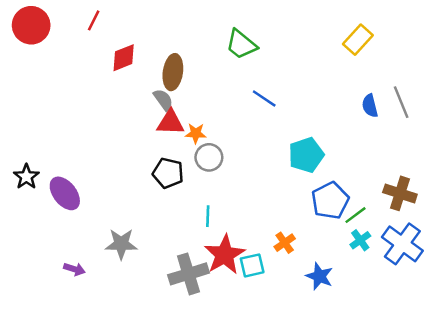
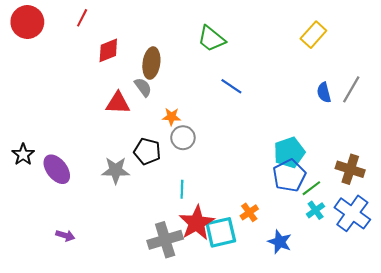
gray line: (401, 102) -> (351, 89), turned 52
red triangle: (170, 123) -> (118, 103), moved
cyan pentagon: (306, 155) -> (289, 152), moved
gray star: (121, 244) -> (116, 170), moved
cyan square: (252, 265) -> (221, 232), size x1.4

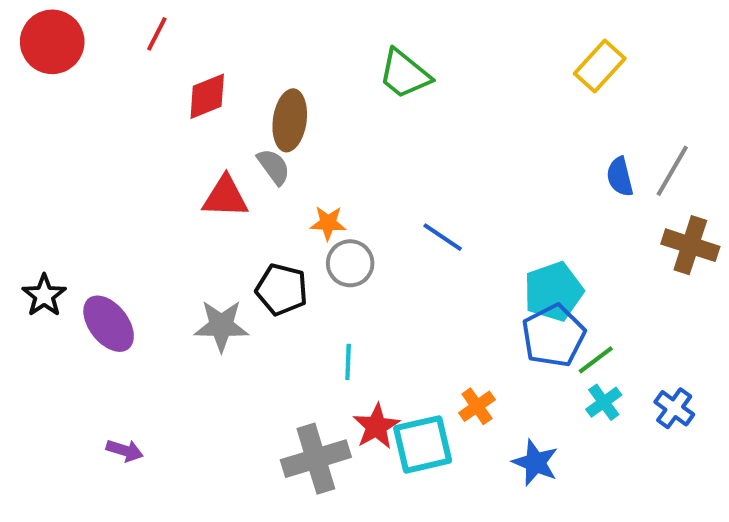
blue line: (231, 86) -> (443, 237), moved
brown cross: (350, 169) -> (690, 245), moved
blue cross: (352, 213) -> (674, 408), size x0.6
red star: (197, 223) -> (376, 426), size x0.7

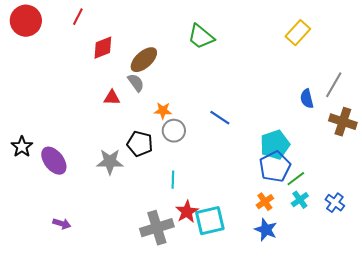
brown ellipse: (290, 120) -> (144, 60), turned 40
blue semicircle: (620, 177) -> (307, 99), moved
red triangle: (225, 197) -> (112, 98), size x0.7
orange cross: (477, 406) -> (265, 202), moved

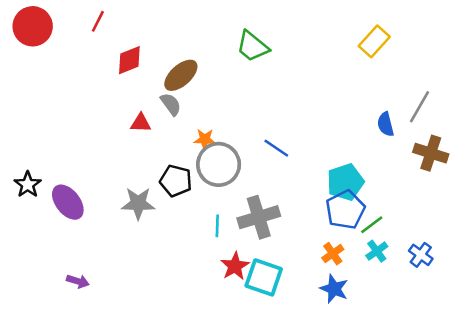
gray circle: (174, 131) -> (219, 164), size x1.5
cyan square: (210, 221) -> (264, 277), turned 32
gray cross: (157, 228) -> (259, 217), moved

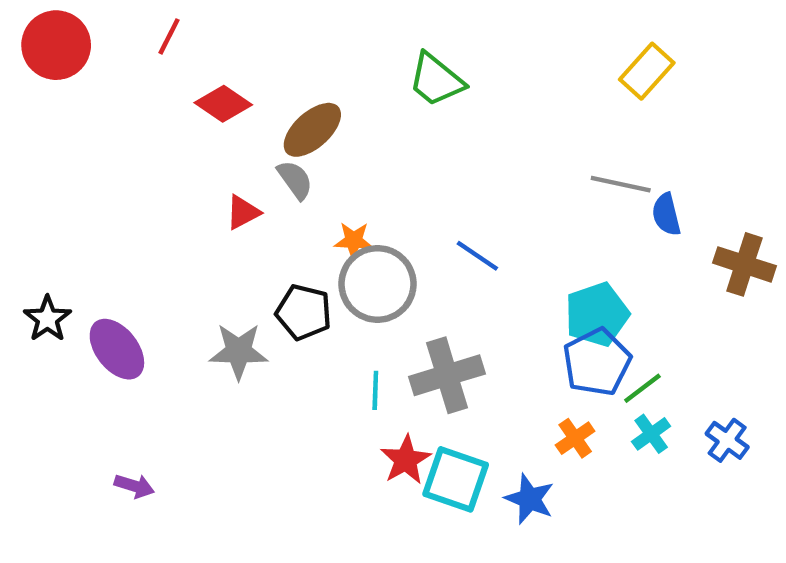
red diamond: (129, 60) -> (223, 104), turned 56
gray line: (419, 107) -> (621, 184), moved, turned 72
red triangle: (141, 123) -> (243, 212), turned -30
blue star: (334, 289) -> (530, 499), moved

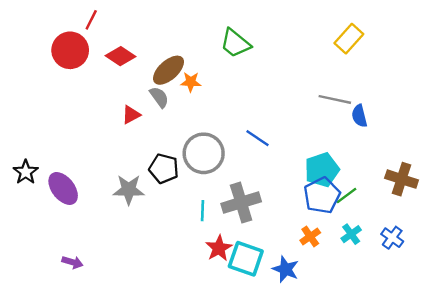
red circle: (56, 45) -> (70, 50), moved
orange star: (354, 241) -> (191, 82), moved
brown cross: (744, 264) -> (402, 179), moved
green line: (642, 388) -> (347, 195), moved

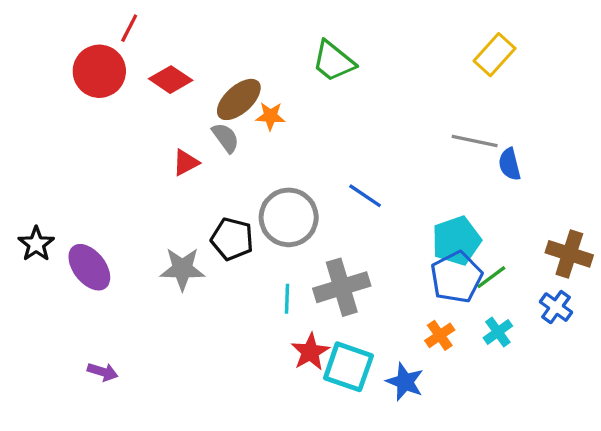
blue cross: (392, 238) -> (556, 307), moved

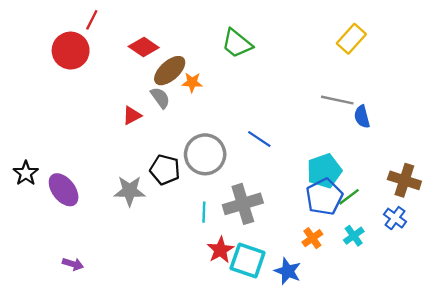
red diamond: (171, 80) -> (144, 47), moved

